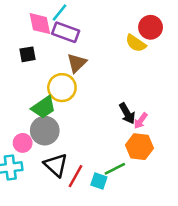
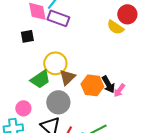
brown triangle: (77, 63) -> (67, 77), moved
gray circle: (45, 131) -> (58, 102), moved
orange hexagon: (139, 147) -> (92, 85), moved

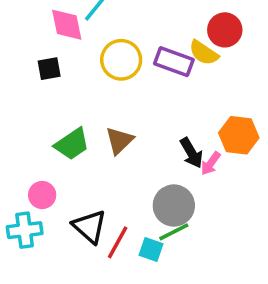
purple rectangle: (58, 18) -> (174, 62), moved
yellow circle: (55, 63) -> (121, 60), moved
orange hexagon: (92, 85) -> (239, 135), moved
gray circle: (58, 102) -> (174, 206), moved

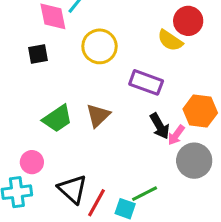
purple rectangle: (174, 62) -> (146, 82), moved
gray circle: (174, 206) -> (194, 161), moved

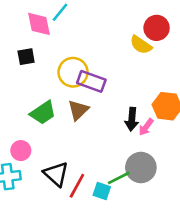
yellow circle: (100, 46) -> (73, 72), moved
purple rectangle: (146, 82) -> (91, 81), moved
black arrow: (160, 126) -> (132, 119), turned 35
gray circle: (194, 161) -> (141, 168), moved

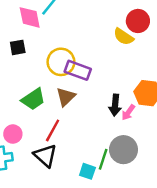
green line: (119, 178) -> (103, 159), turned -45
red line: (77, 186) -> (53, 130), moved

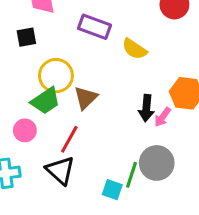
yellow semicircle: (123, 37) -> (134, 49), moved
yellow circle: (61, 62) -> (56, 76), moved
purple rectangle: (78, 70) -> (94, 27), moved
pink circle: (13, 134) -> (25, 130), moved

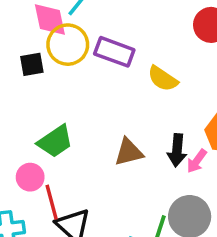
yellow circle: (56, 76) -> (68, 45), moved
brown triangle: (86, 98) -> (129, 152), moved, turned 30
red line: (69, 139) -> (52, 202), moved, turned -44

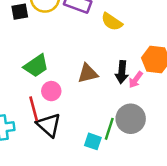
pink circle: (30, 177) -> (51, 91), moved

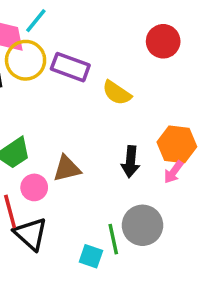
brown triangle: (88, 73) -> (67, 169), moved
pink arrow: (136, 80) -> (173, 172), moved
green line: (109, 129) -> (113, 239), turned -30

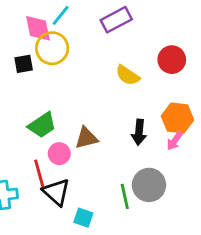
red circle: (163, 41) -> (172, 60), moved
purple rectangle: (70, 67) -> (116, 20), moved, turned -48
cyan square: (91, 256) -> (83, 218), moved

